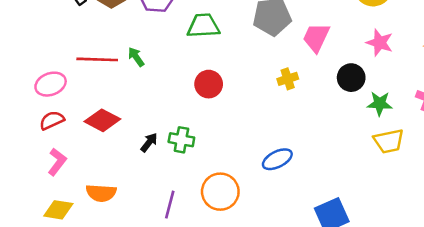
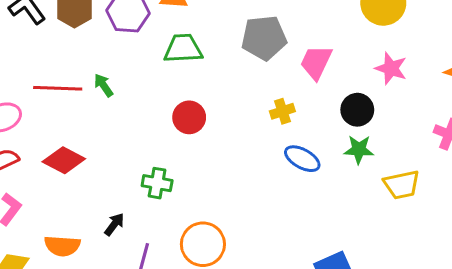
green star: (380, 104) -> (359, 149), moved
black arrow: (149, 142) -> (114, 224), moved
blue ellipse: (277, 159) -> (302, 159), moved, turned 56

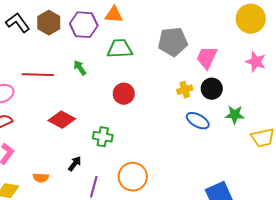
green arrow: (104, 85) -> (80, 68), moved
black circle: (357, 110) -> (212, 89), moved
red diamond: (64, 160) -> (62, 120), moved
orange semicircle: (62, 246) -> (41, 178), size x0.7

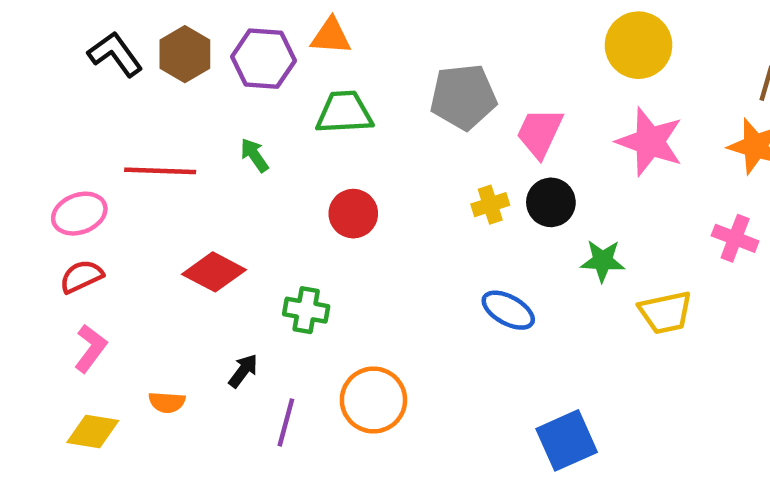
pink star: (256, 62) -> (650, 142), size x1.4
blue ellipse: (198, 121) -> (508, 310), moved

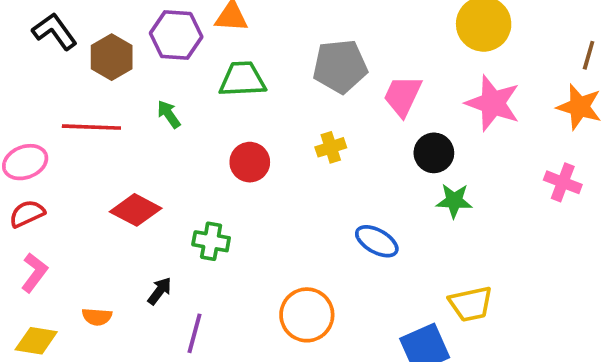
brown hexagon: (185, 54) -> (112, 57), moved
black circle: (551, 202) -> (434, 153), moved
yellow cross: (490, 205) -> (331, 147), moved
yellow trapezoid: (665, 312) -> (471, 304), moved
orange circle: (373, 400) -> (307, 315), moved

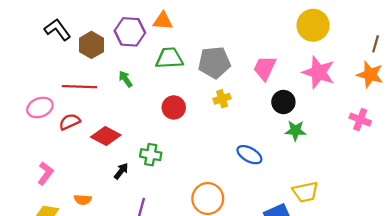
gray pentagon: (340, 66) -> (214, 63), moved
red semicircle: (27, 214) -> (70, 122), moved
black arrow: (160, 291) -> (121, 171), moved

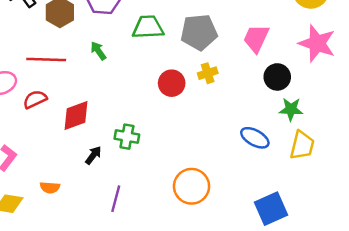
red circle: (174, 107) -> (172, 83), moved
red diamond: (106, 136) -> (76, 115), turned -48
blue ellipse: (249, 155) -> (255, 138), moved
yellow trapezoid: (305, 192) -> (302, 145), moved, turned -64

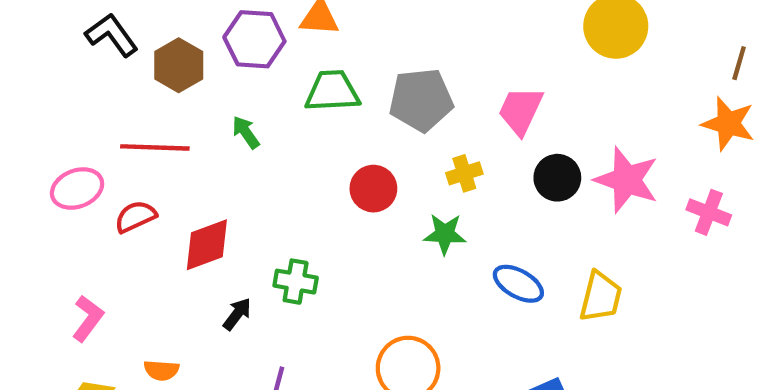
pink star: (317, 43) -> (627, 180), moved
yellow cross: (208, 73) -> (464, 173), moved
green star: (291, 109) -> (445, 234), moved

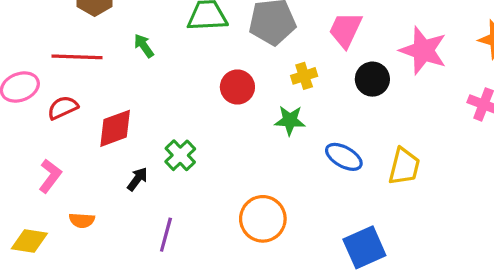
pink star: (627, 180) -> (423, 50), moved
green cross: (296, 282) -> (180, 155), turned 36
pink L-shape: (88, 318) -> (50, 176), moved

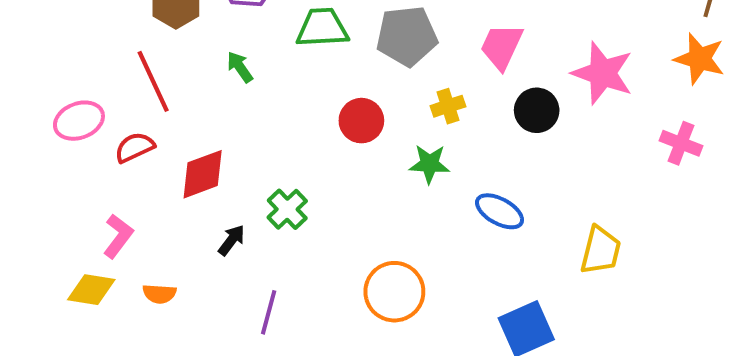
red line: (77, 57) -> (153, 81), turned 63
yellow trapezoid: (404, 166) -> (601, 250), moved
yellow diamond: (29, 241) -> (91, 290), moved

